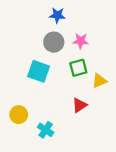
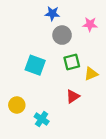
pink star: (81, 41) -> (90, 24), moved
gray circle: (54, 42) -> (62, 35), moved

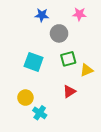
blue star: (52, 14) -> (42, 15), moved
pink star: (90, 24) -> (79, 14), moved
yellow circle: (17, 105) -> (25, 98), moved

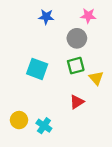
gray circle: (59, 33) -> (77, 38), moved
yellow triangle: (87, 70) -> (96, 78), turned -48
yellow circle: (25, 98) -> (19, 120), moved

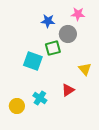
blue star: (46, 17) -> (48, 21), moved
green square: (76, 66) -> (53, 48), moved
cyan cross: (44, 126) -> (40, 98), moved

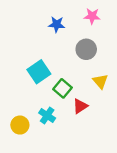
gray circle: (68, 34) -> (86, 49), moved
green square: (53, 48) -> (63, 88), moved, turned -35
cyan square: (33, 61) -> (39, 72), turned 36

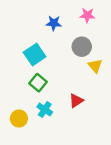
cyan square: (39, 72) -> (35, 55), moved
yellow triangle: (100, 81) -> (95, 66), moved
green square: (63, 88) -> (38, 83), moved

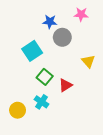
gray circle: (82, 47) -> (62, 37), moved
green square: (38, 83) -> (45, 77), moved
red triangle: (76, 101) -> (65, 85), moved

